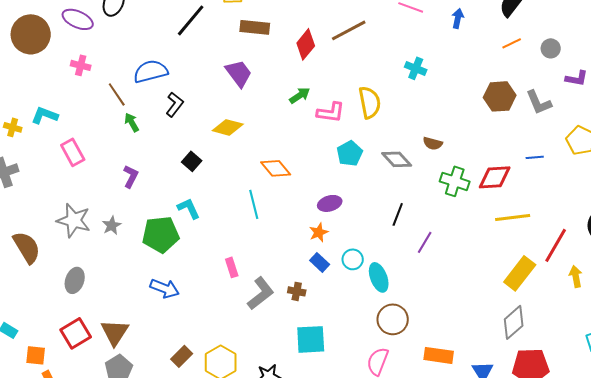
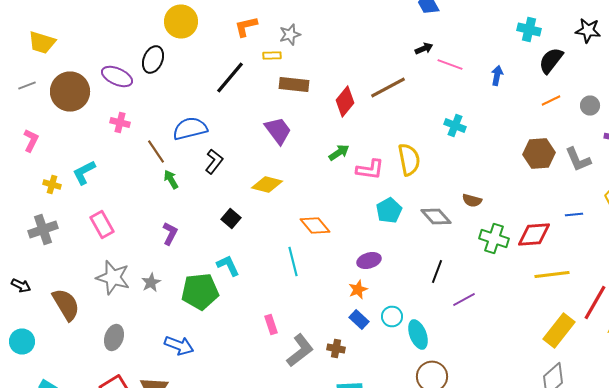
cyan L-shape: (45, 115) -> (84, 172), turned -48
pink rectangle: (73, 152) -> (102, 224), moved
purple line: (425, 242) -> (464, 300), turned 30
blue arrow: (165, 288) -> (179, 346), moved

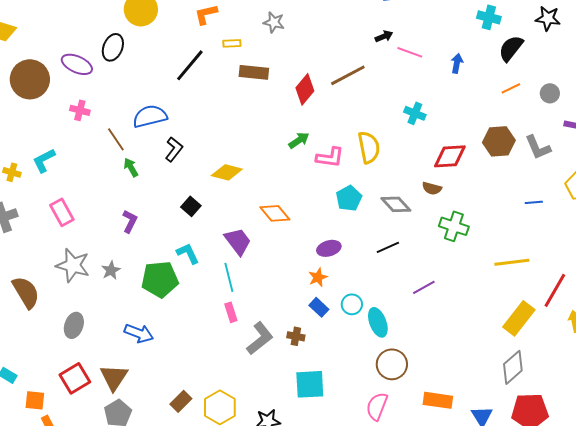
gray star: (290, 34) -> (274, 22), moved, turned 30
purple trapezoid: (278, 130) -> (238, 241), moved
red diamond: (534, 234) -> (450, 156), moved
cyan line: (293, 262) -> (229, 277), moved
black line: (437, 272) -> (388, 247), moved, turned 45

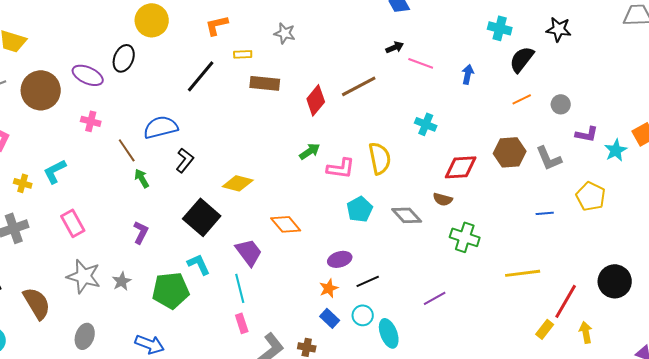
black square: (191, 206) -> (202, 217), size x1.8
black line: (388, 247) -> (368, 281), moved
yellow rectangle: (519, 318) -> (545, 329), moved, size x0.6

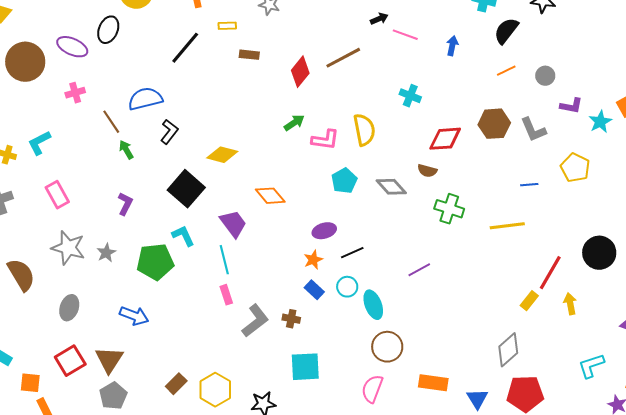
brown rectangle: (265, 83) -> (249, 55), size x0.7
pink cross: (91, 121) -> (75, 93), turned -30
yellow line: (523, 273) -> (507, 226), moved

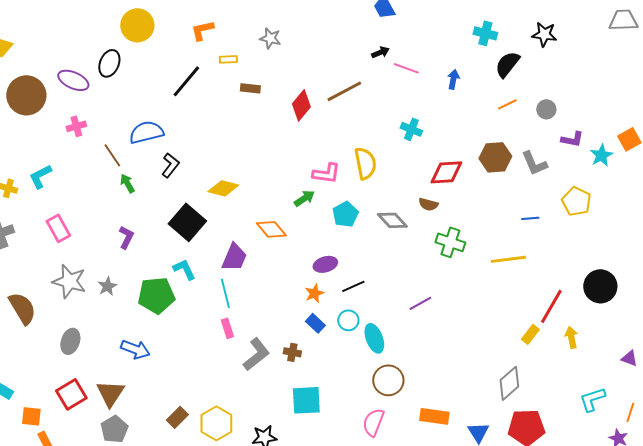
green arrow: (294, 123) -> (304, 198), moved
purple trapezoid: (233, 224) -> (234, 257), turned 60

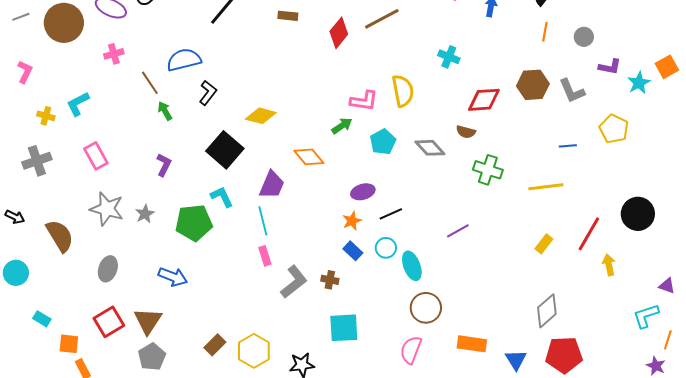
orange line: (507, 104) -> (545, 32), turned -54
yellow rectangle: (530, 334) -> (544, 244), moved
cyan L-shape: (592, 399) -> (646, 316), moved

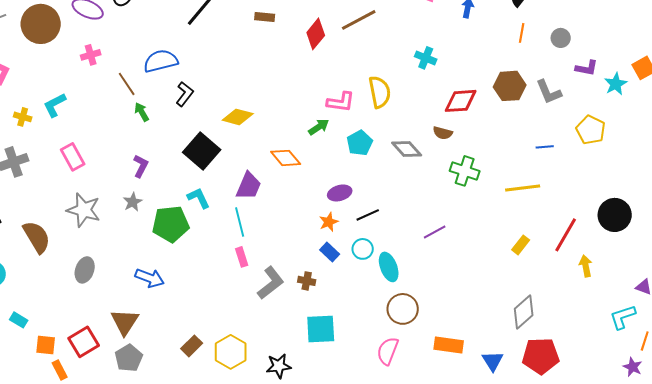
gray star: (145, 214) -> (133, 202), moved
red square: (109, 322) -> (84, 342), moved

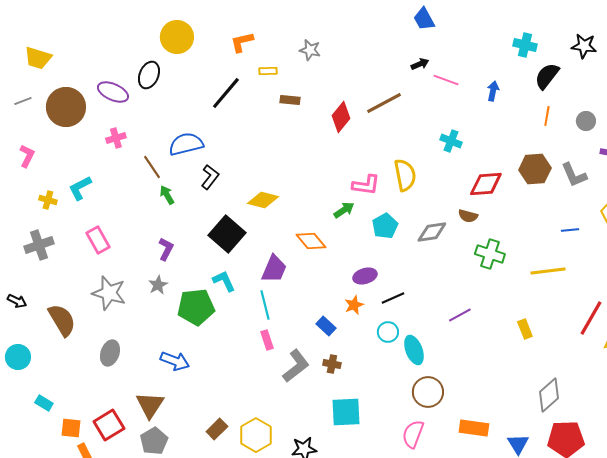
gray diamond: (407, 149) -> (432, 232), turned -56
yellow rectangle: (521, 245) -> (525, 329), moved, turned -60
blue rectangle: (330, 252) -> (326, 326), moved

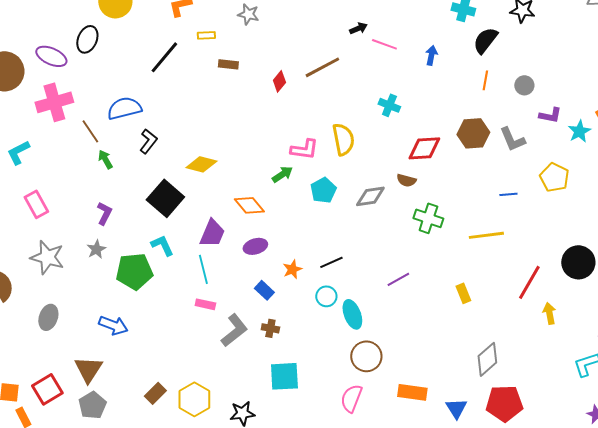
red diamond: (341, 117) -> (279, 81), size x0.7
pink cross: (116, 138) -> (54, 102), size x1.8
purple ellipse: (365, 276) -> (255, 246), moved
pink rectangle: (267, 340) -> (205, 304), turned -60

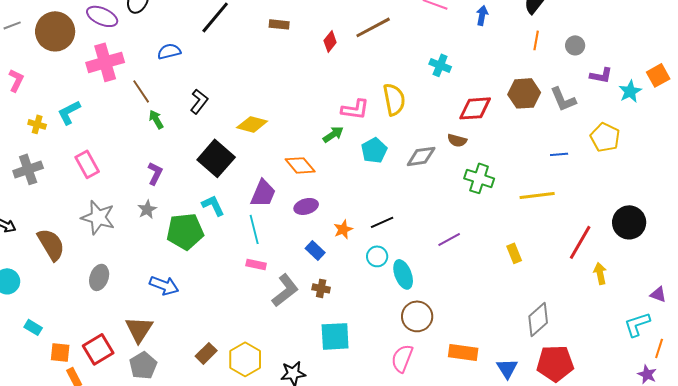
blue semicircle: (124, 108) -> (169, 51), moved, size x0.7

